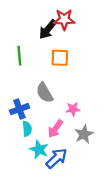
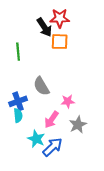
black arrow: (48, 29) -> (44, 27), turned -72
orange square: (60, 58) -> (60, 42), moved
cyan semicircle: (27, 129) -> (18, 116), moved

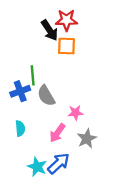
green line: (18, 52) -> (33, 75), moved
blue cross: (18, 101) -> (20, 91), moved
cyan star: (36, 139) -> (37, 167), moved

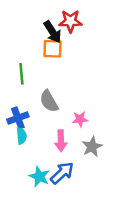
orange square: (66, 46) -> (53, 49), moved
green line: (33, 75) -> (21, 74), moved
blue cross: (20, 91) -> (18, 118), moved
pink arrow: (57, 133) -> (61, 141), turned -36

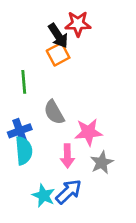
orange square: (53, 49) -> (58, 54), turned -30
pink star: (80, 119) -> (88, 132), size x1.5
cyan semicircle: (21, 136) -> (24, 151), size x1.5

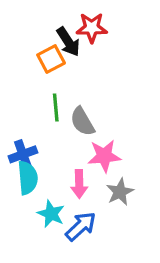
orange square: (58, 54) -> (51, 59), moved
green line: (24, 82) -> (56, 107), moved
gray semicircle: (54, 112) -> (82, 122), moved
cyan star: (44, 196) -> (51, 214), moved

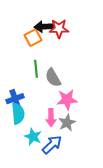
red star: (92, 28) -> (59, 29), moved
black arrow: (68, 42) -> (44, 27), turned 120
gray star: (120, 192) -> (67, 123), moved

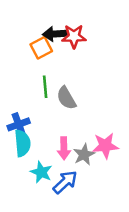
pink star: (67, 100) -> (105, 146), moved

